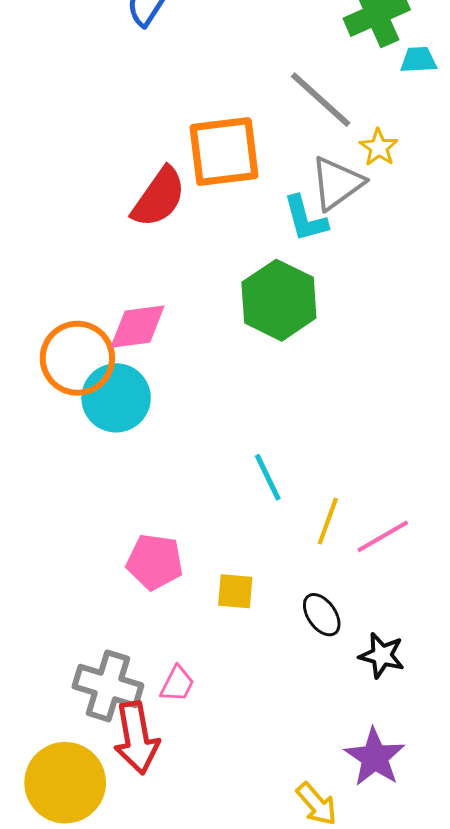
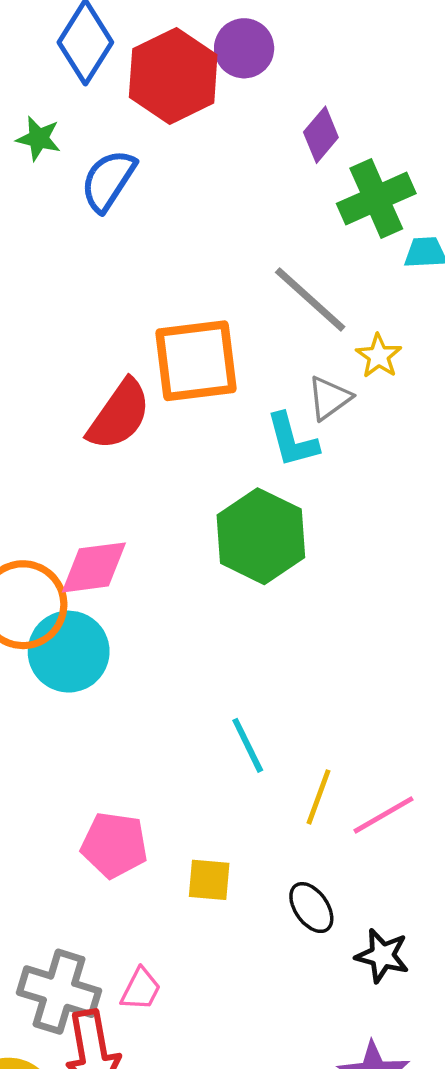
gray triangle: (337, 183) -> (329, 398), size x0.7

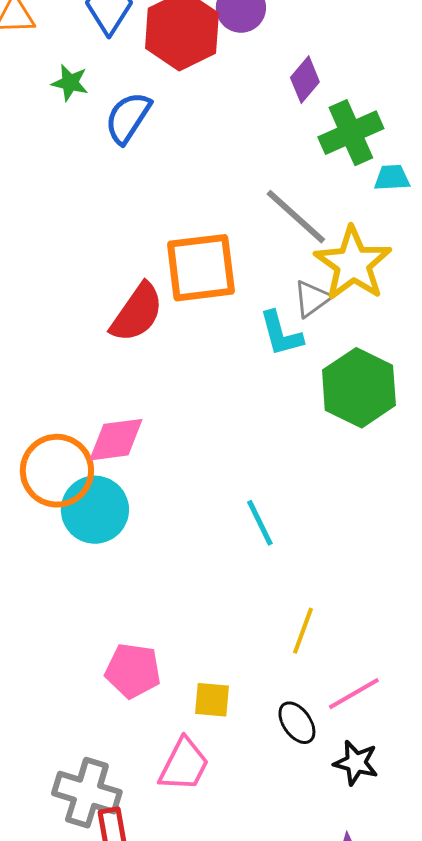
yellow star: (379, 356) -> (353, 264), size x2.0
green hexagon: (261, 536) -> (359, 388), moved
cyan line: (248, 745) -> (260, 523), moved
pink line: (383, 815) -> (354, 694), moved
pink trapezoid: (141, 989) -> (184, 765), moved, size x1.5

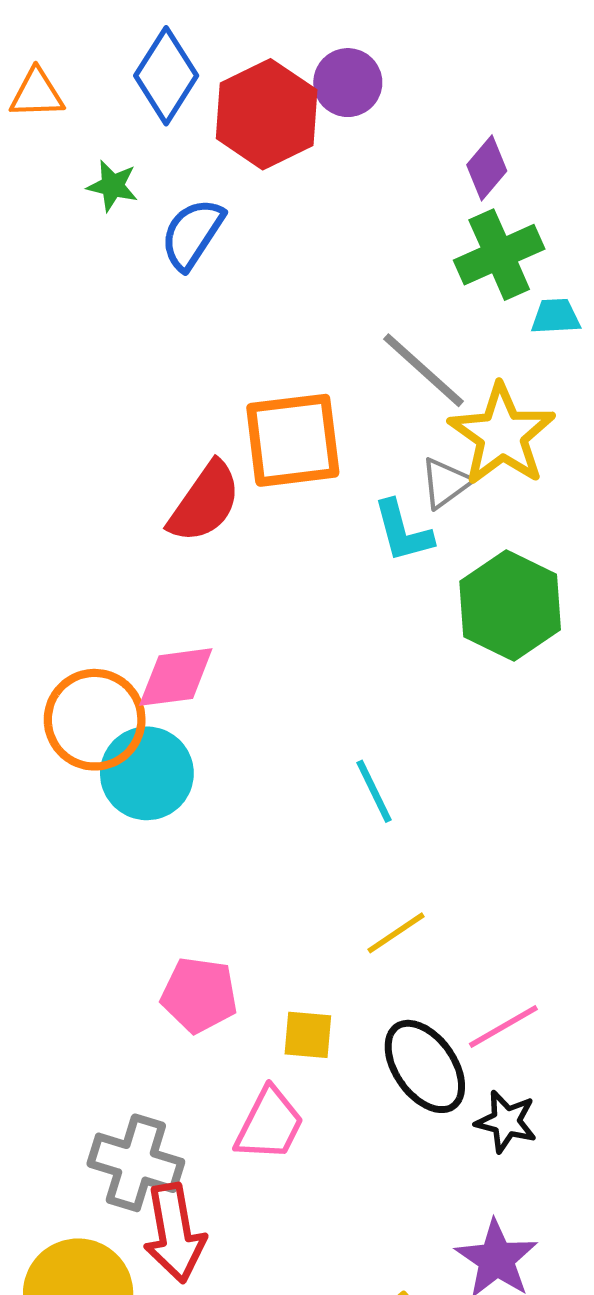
purple diamond: (305, 80) -> (487, 168), moved
yellow line: (303, 631) -> (396, 933), moved, turned 36
black ellipse: (297, 723) -> (425, 1066), size x1.6

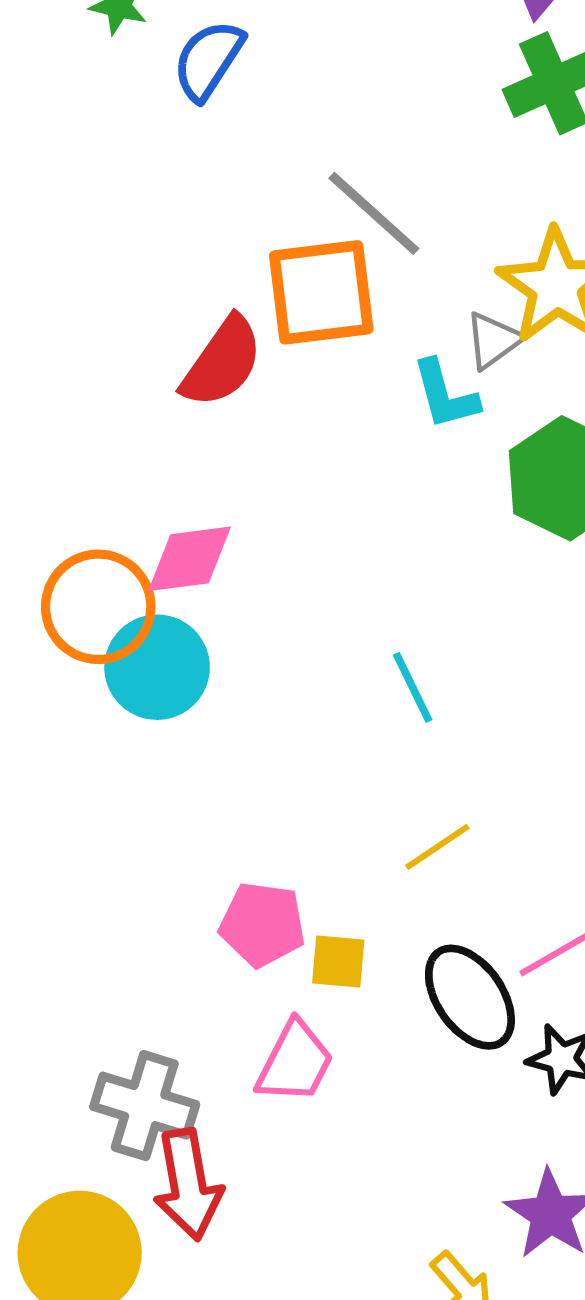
gray line: (423, 370) -> (374, 213), moved
pink pentagon: (199, 995) -> (262, 924), moved

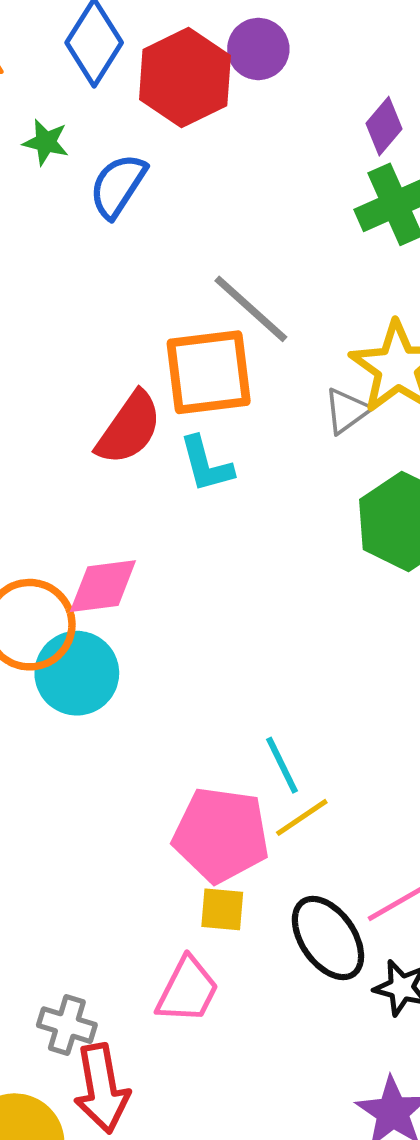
cyan L-shape: (445, 395) -> (206, 464), moved
cyan line: (413, 687) -> (282, 765), moved
pink pentagon: (262, 924) -> (221, 835), moved, size x1.4
gray cross: (145, 1106) -> (67, 1025), size x0.7

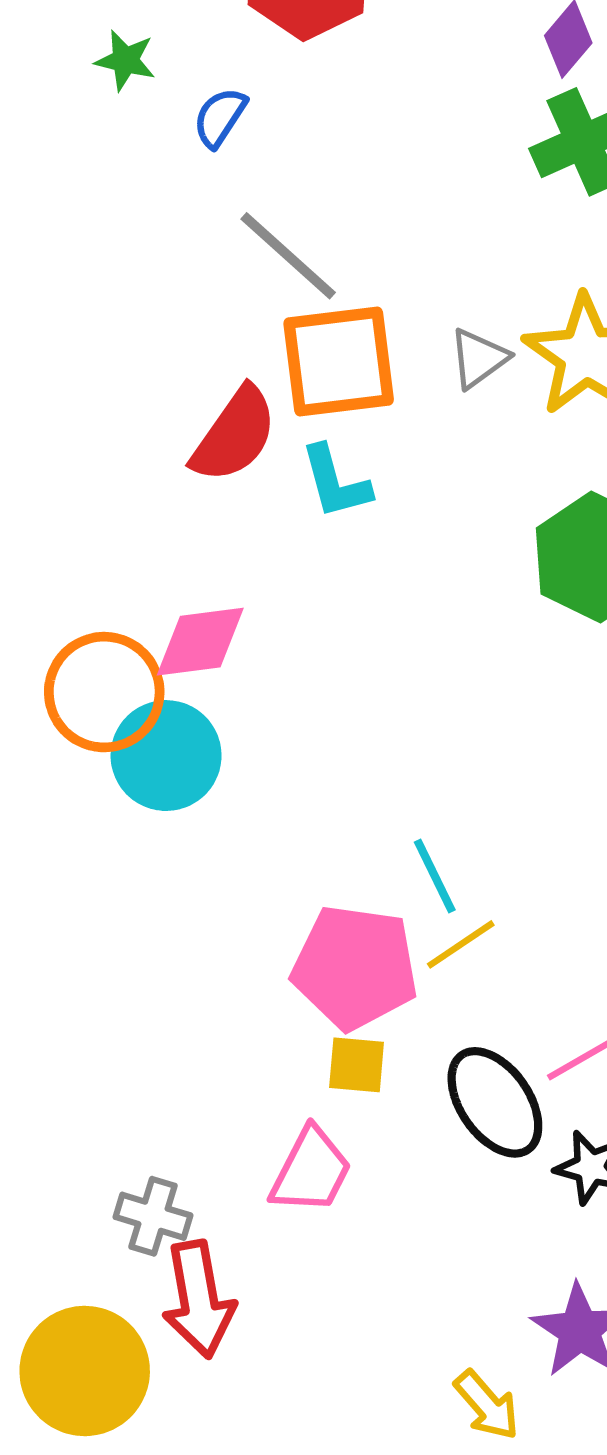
blue semicircle: (118, 186) -> (220, 117), size x0.7
gray line: (251, 309) -> (288, 256), moved
gray triangle: (347, 411) -> (479, 358), moved

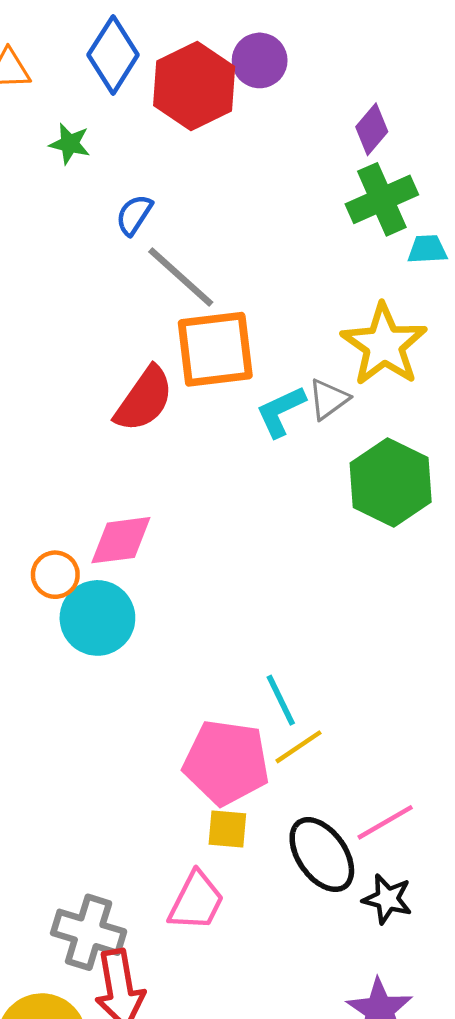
blue semicircle: (220, 117) -> (134, 215), moved
gray triangle: (479, 358) -> (328, 399), moved
cyan L-shape: (335, 482) -> (281, 411), moved, turned 80
orange circle: (104, 692) -> (55, 575), size x0.6
gray cross: (153, 1216) -> (89, 932), size x1.4

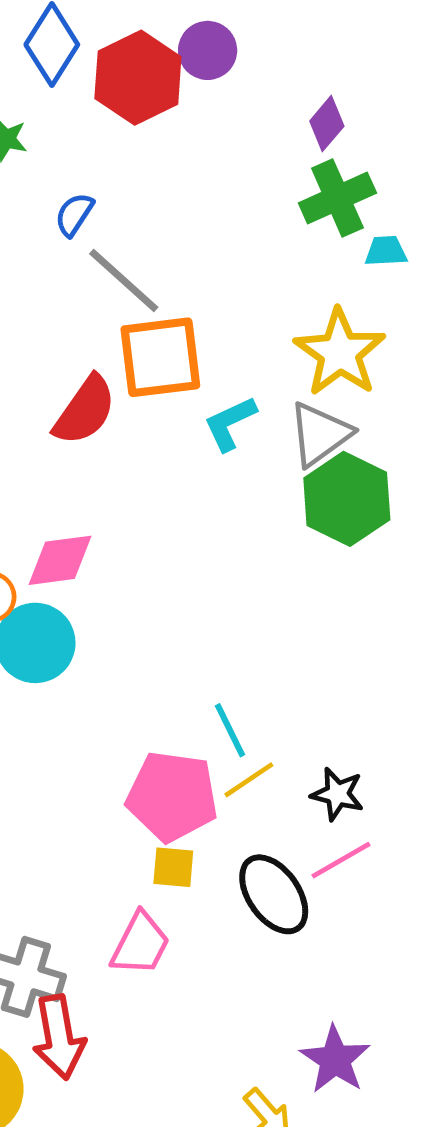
gray triangle: (328, 399) -> (320, 434), moved, size x1.5
black star: (387, 899) -> (337, 794), moved

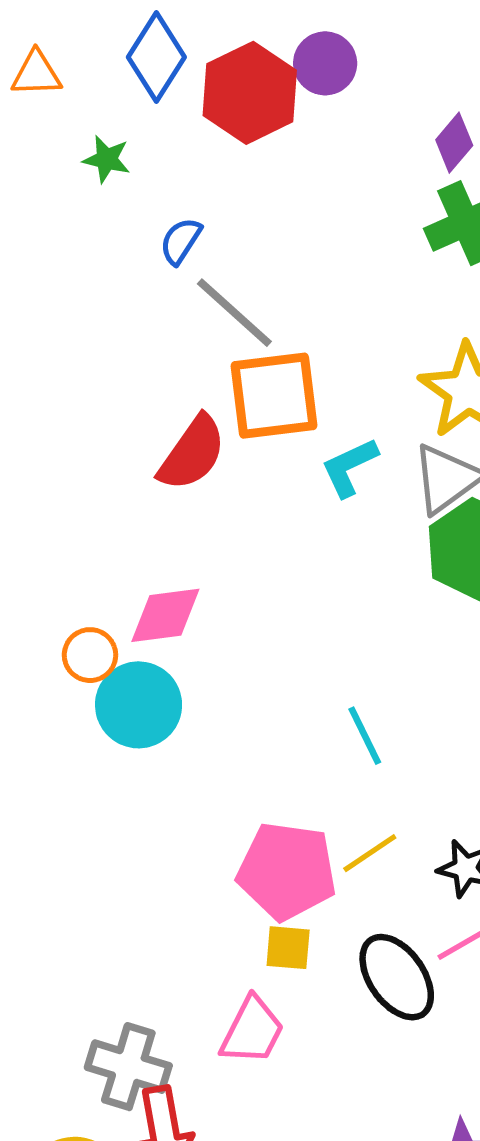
cyan line: (230, 730) -> (365, 736), moved

